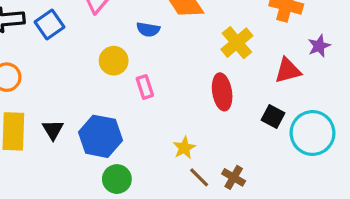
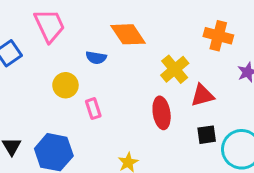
red triangle: (288, 71) -> (202, 95), moved
black square: (273, 117) -> (207, 135), turned -36

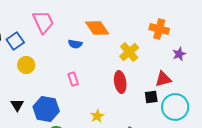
yellow circle: (65, 85) -> (26, 65), moved
red triangle: (202, 95) -> (163, 79), moved

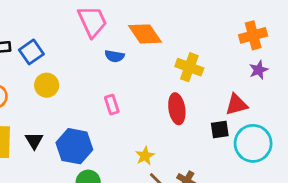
pink trapezoid: (43, 22) -> (92, 21), moved
orange cross: (159, 29) -> (253, 35), moved, turned -30
yellow cross: (129, 52) -> (189, 67), turned -30

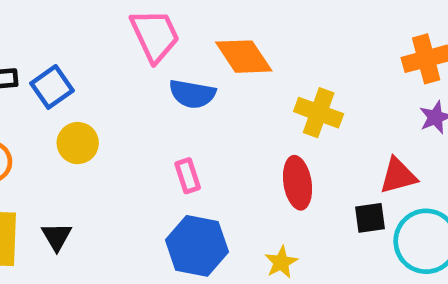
blue semicircle: (115, 56) -> (192, 94), size x1.4
blue hexagon: (74, 146) -> (197, 246), moved
yellow star: (145, 156) -> (281, 262), moved

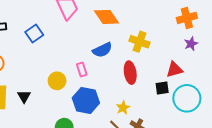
blue square: (52, 87) -> (34, 33), moved
blue semicircle: (192, 94) -> (102, 50), moved, turned -36
yellow circle: (78, 143) -> (57, 81), moved

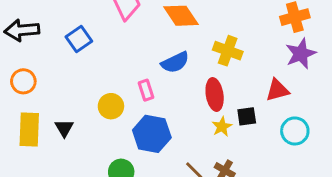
purple star: (191, 44) -> (301, 54), size x1.5
black square: (162, 88) -> (247, 116), moved
cyan circle: (187, 98) -> (295, 131), size x0.7
yellow star: (123, 108) -> (222, 127), moved

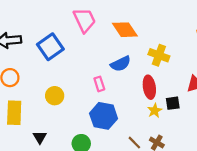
blue square: (79, 39) -> (50, 47), size x1.4
yellow circle: (111, 106) -> (55, 96), moved
black triangle: (64, 128) -> (40, 137), moved

